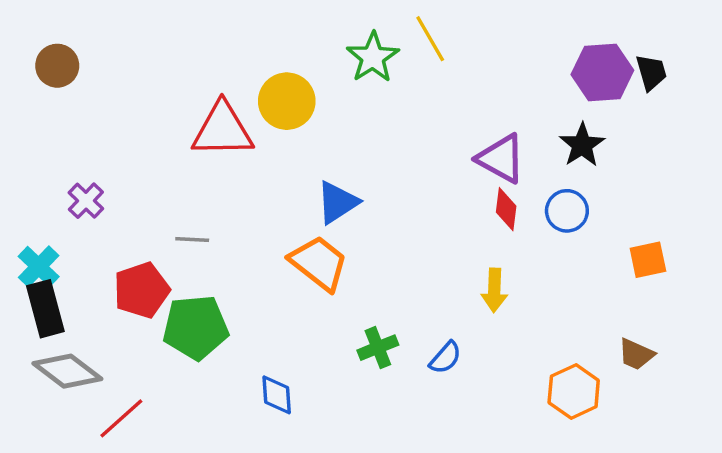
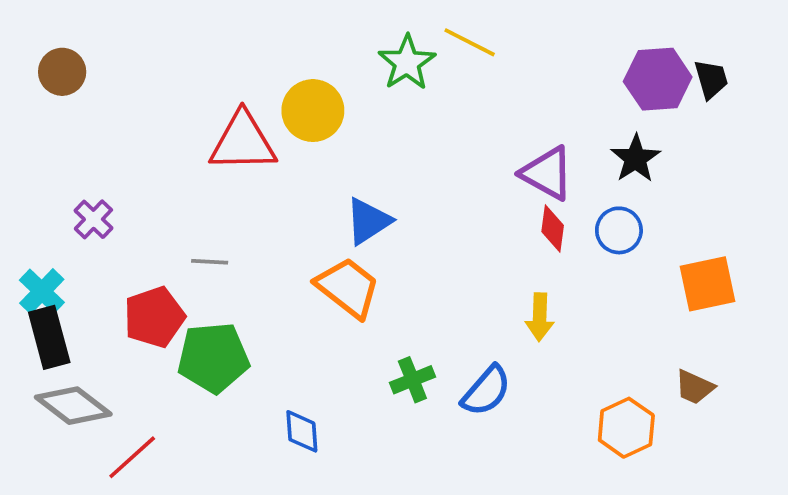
yellow line: (430, 39) -> (470, 42), turned -33
orange square: (648, 260) -> (707, 284), size x1.4
blue semicircle: (445, 358) -> (486, 391), size x1.4

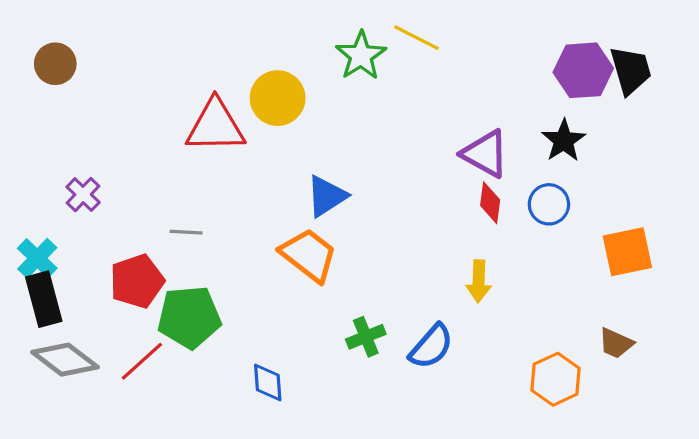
black trapezoid: (711, 79) -> (631, 70), size x1.4
red line: (132, 457) -> (142, 361), moved

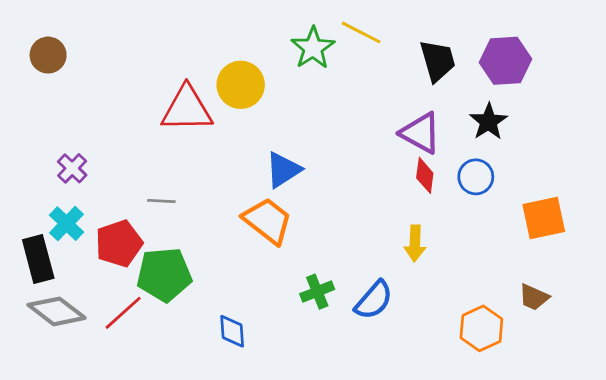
black trapezoid: (631, 70) -> (438, 61), moved
cyan cross: (37, 258) -> (66, 224), moved

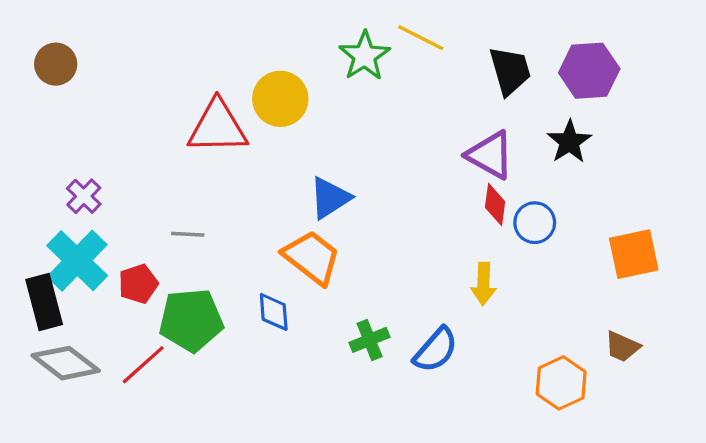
blue circle: (476, 177) -> (535, 223), moved
cyan cross: (66, 224) -> (77, 261), size x1.5
red pentagon: (119, 243) -> (138, 284), size x0.7
blue diamond: (232, 331) -> (274, 312), moved

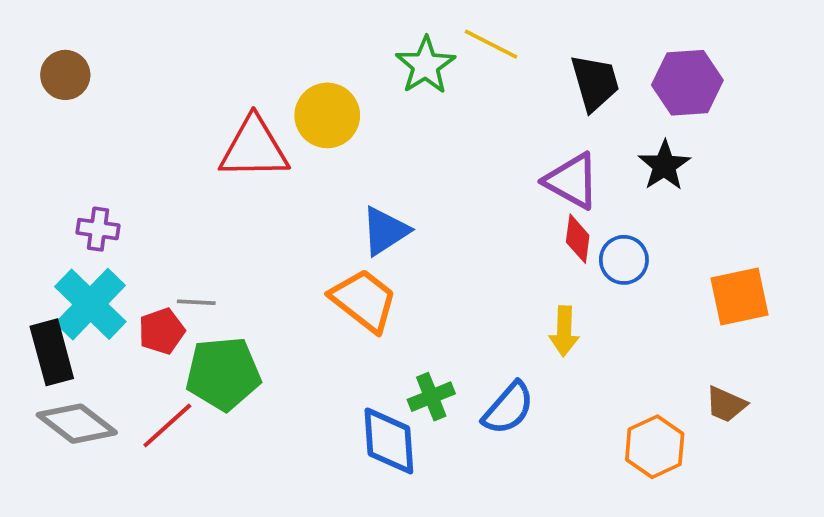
purple cross: (84, 196) -> (98, 229), turned -36
gray line: (188, 234) -> (196, 302), moved
blue diamond: (274, 312) -> (389, 441), moved, size x1.5

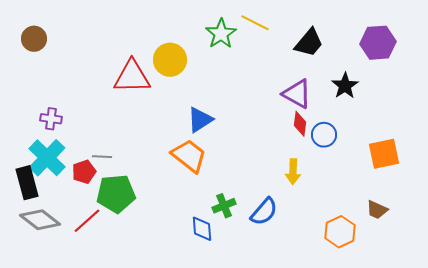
black trapezoid: (595, 83) -> (309, 43), turned 56
purple hexagon: (687, 83) -> (378, 43), moved
blue diamond: (389, 441) -> (202, 229), size x0.7

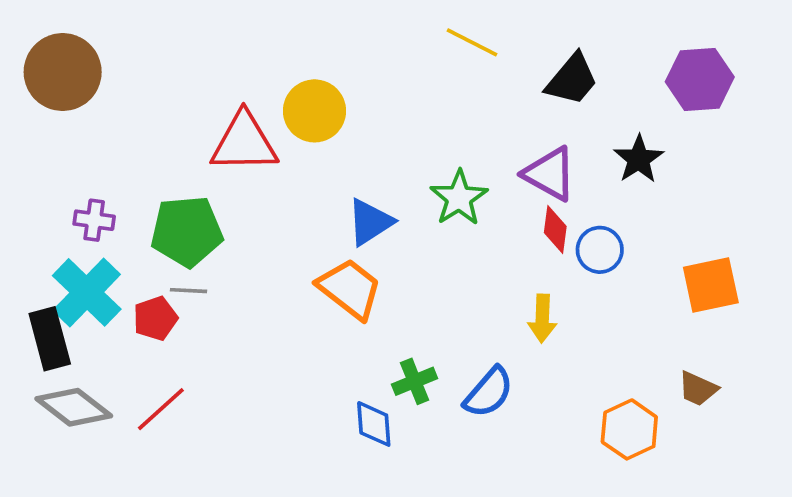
green star: (221, 34) -> (459, 198), moved
brown circle: (34, 39) -> (63, 72), size x1.6
green pentagon: (116, 194) -> (187, 231), moved

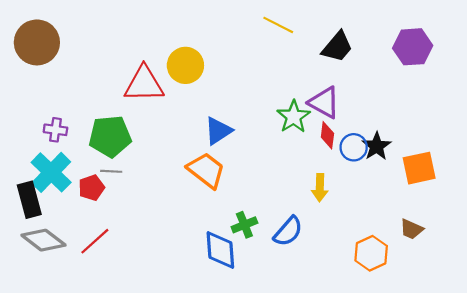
black star: (639, 159) -> (377, 146), moved
green star: (459, 198) -> (294, 117), moved
blue diamond: (374, 424) -> (220, 250), size x1.4

